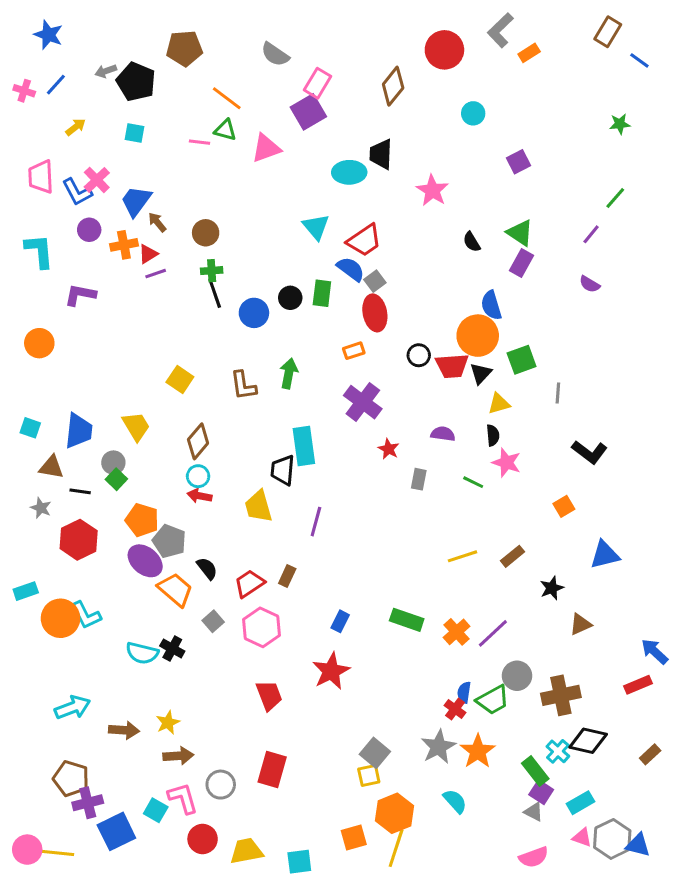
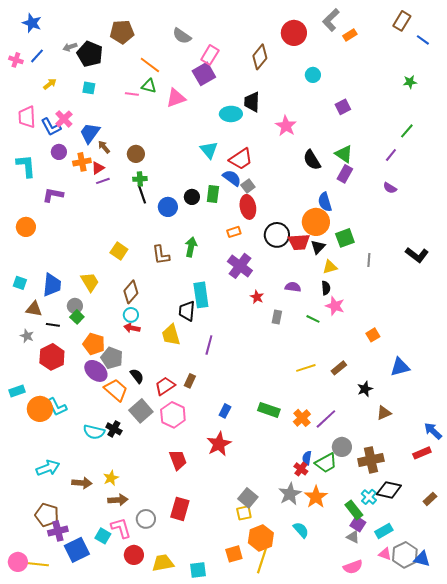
black semicircle: (472, 242) -> (312, 160), size x1.5
black circle: (419, 355) -> (277, 235), size x1.6
black L-shape: (590, 452) -> (417, 255), moved
gray square: (213, 621) -> (141, 411), size x1.6

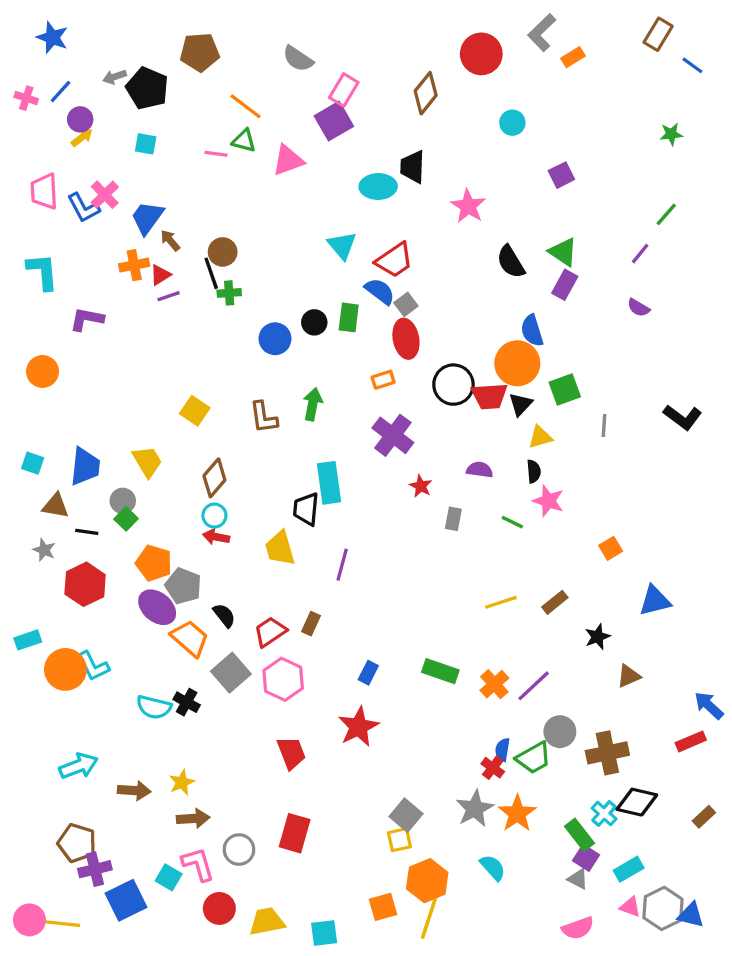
purple circle: (59, 152) -> (80, 119), moved
black line: (142, 194) -> (211, 273), moved

